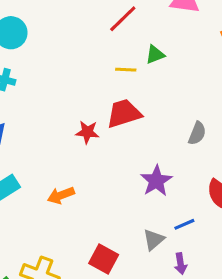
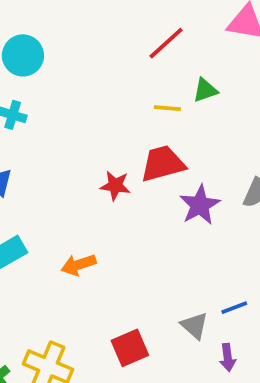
purple star: (156, 181) -> (200, 205), moved
gray triangle: (154, 240) -> (194, 326), turned -40
red square: (104, 259) -> (130, 348), turned 36

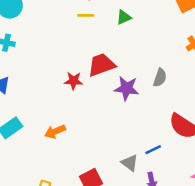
yellow line: (167, 108) -> (86, 15), moved
purple star: (200, 205) -> (127, 88), turned -30

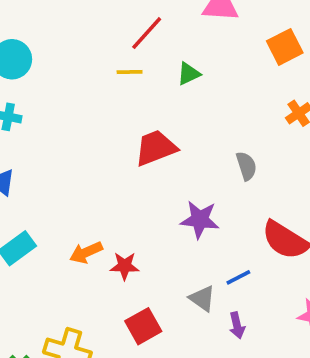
gray semicircle: (160, 78) -> (246, 166), turned -36
red star: (73, 81) -> (125, 266), moved
purple star: (127, 88) -> (200, 220), moved

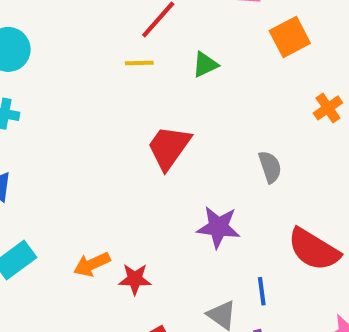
orange square: (285, 47) -> (290, 37), moved
red trapezoid: (156, 148) -> (169, 147), turned -33
blue line: (238, 277) -> (262, 291), turned -70

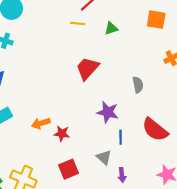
orange square: (290, 37) -> (156, 20), turned 30
blue line: (262, 291) -> (121, 137), moved

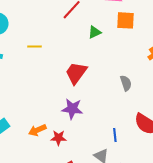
orange square: (156, 20) -> (125, 20), moved
yellow line: (78, 23) -> (34, 46), moved
purple star: (108, 112) -> (72, 109), moved

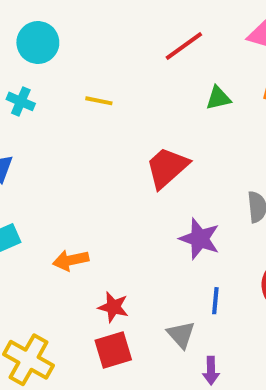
purple star: (72, 109) -> (200, 239), moved
red star: (59, 138) -> (113, 307), moved

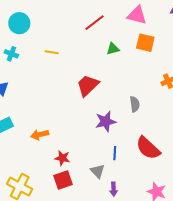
purple star: (200, 239) -> (106, 121), turned -30

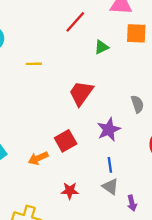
blue line: (115, 153) -> (110, 165), moved
red star: (62, 158) -> (70, 191), moved
red square: (63, 180) -> (66, 141), moved

